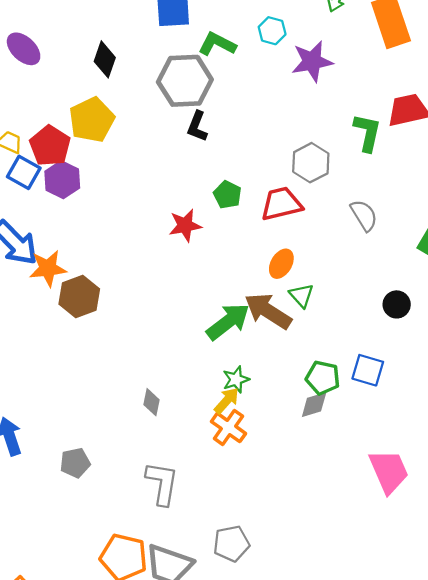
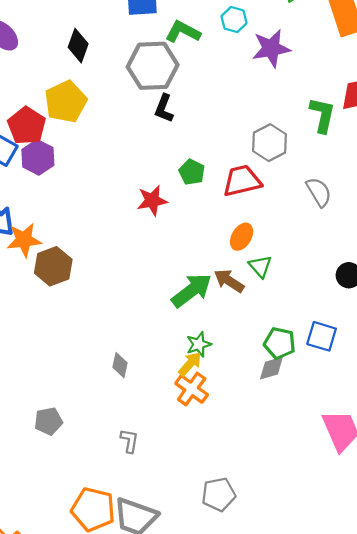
brown arrow: (268, 311) -> (229, 281), size x0.7
gray L-shape: (162, 483) -> (129, 441), size x0.6
gray pentagon: (231, 544) -> (219, 494), moved

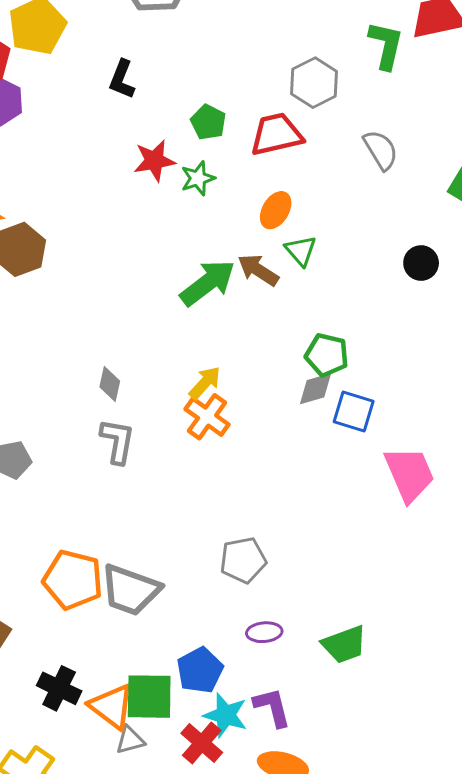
black L-shape: (164, 108) -> (122, 79), moved
blue square: (322, 336) -> (354, 411), moved
green star: (199, 344) -> (198, 178), moved
gray L-shape: (129, 441) -> (117, 441), moved, size x1.4

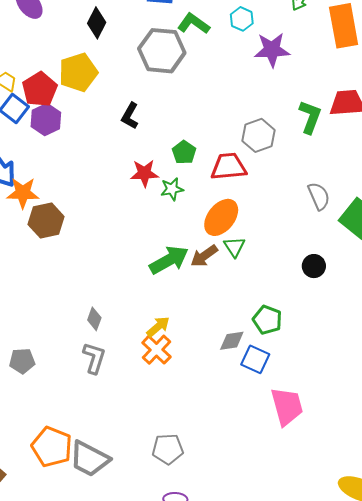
gray semicircle: (381, 150) -> (319, 196), moved
orange ellipse: (276, 210) -> (221, 217), size x1.5
brown arrow: (258, 270) -> (204, 256), turned -76
green pentagon: (327, 355) -> (267, 320), moved

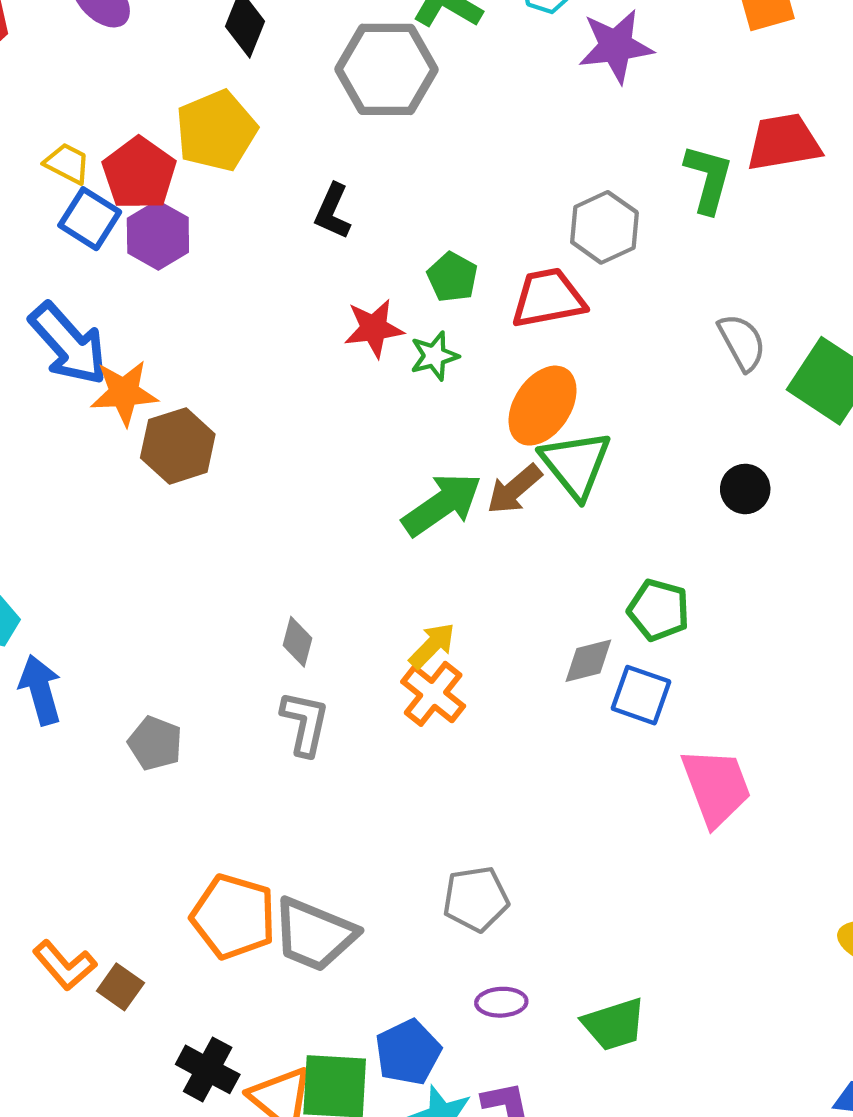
green triangle: (234, 247) -> (576, 464), size x1.6
gray pentagon: (22, 361) -> (155, 743), turned 30

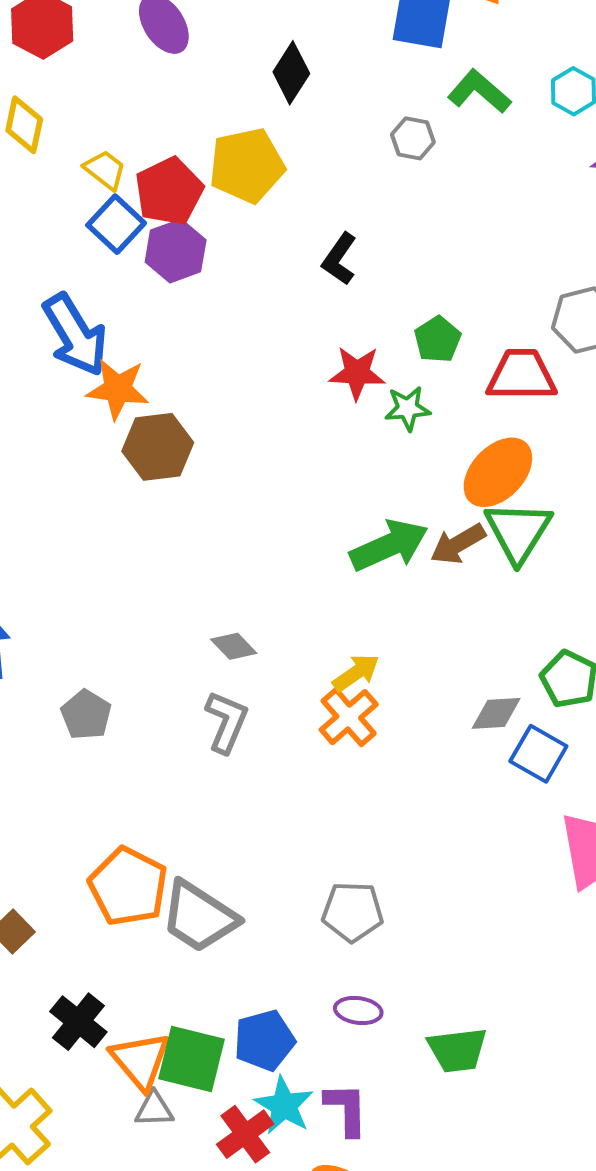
gray hexagon: (386, 69) -> (413, 138), size x0.5
gray diamond: (298, 642) -> (234, 646), turned -69

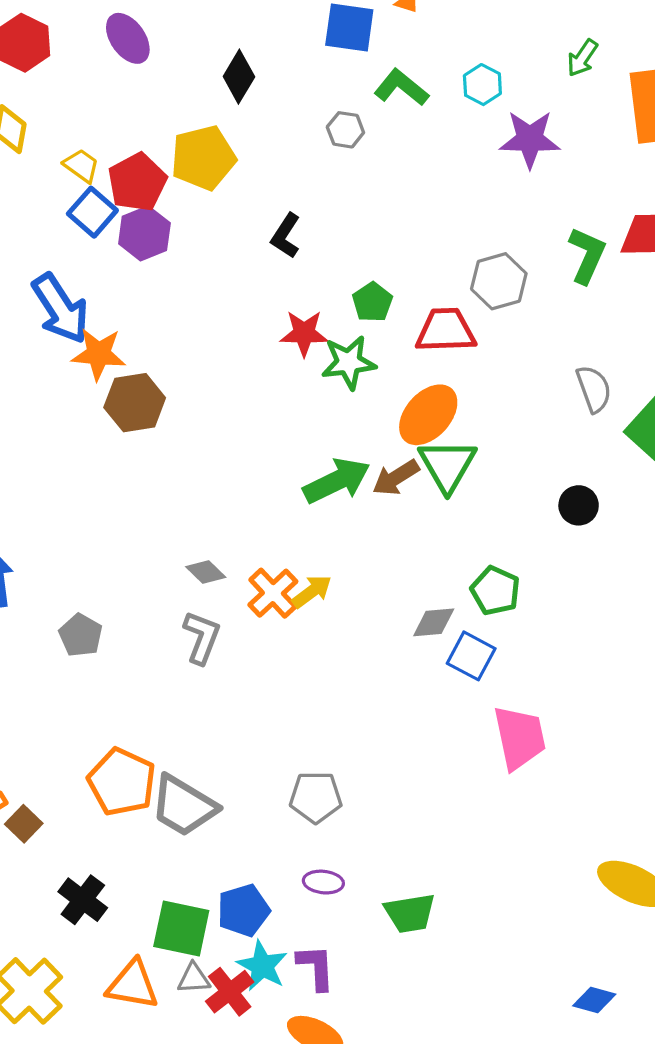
green star: (408, 408) -> (349, 362), size x1.4
orange cross: (349, 717) -> (273, 593), moved
orange triangle: (140, 1061) -> (133, 985), moved, turned -38
gray triangle: (154, 1109) -> (194, 978), moved

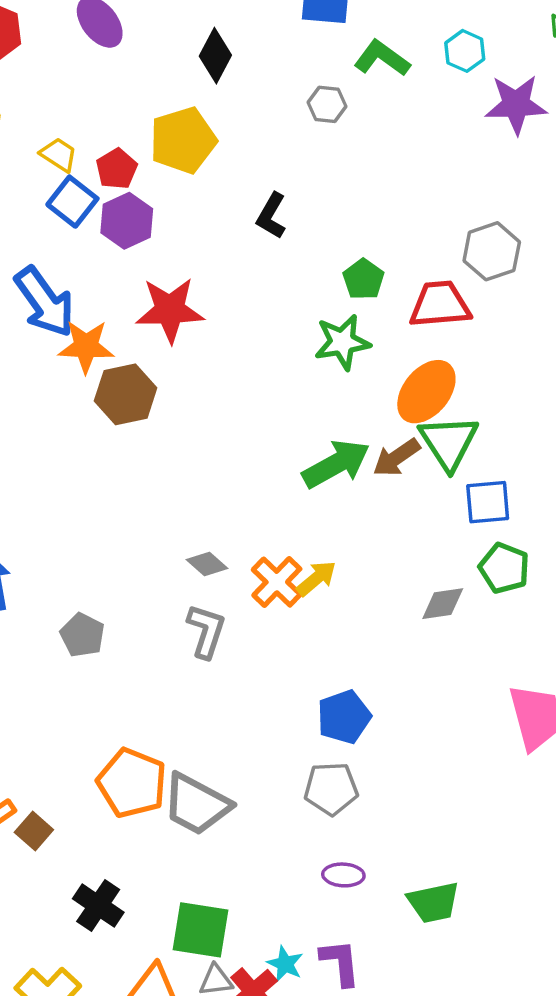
red pentagon: (137, 182) -> (117, 169), size x0.7
red star: (304, 333) -> (170, 310), moved, size x1.4
blue square: (471, 656) -> (488, 502), moved, turned -30
blue pentagon: (243, 910) -> (344, 717), moved
cyan star: (262, 966) -> (285, 964), size x0.7

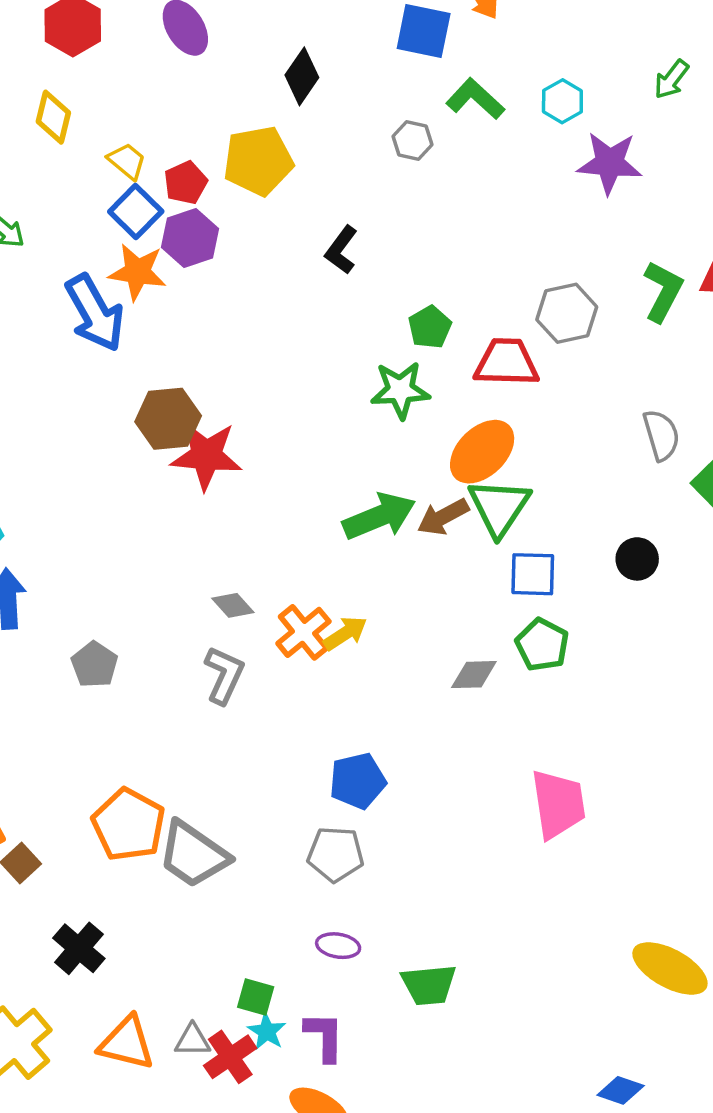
red star: (170, 310) -> (206, 456), moved
orange star: (86, 346) -> (137, 272), moved
green square: (200, 930) -> (256, 997), moved, size x0.6

